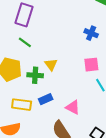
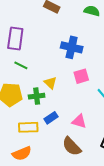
blue cross: (91, 33) -> (72, 47), moved, size x1.5
pink square: (91, 65) -> (81, 76), moved

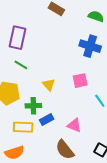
blue cross: (72, 47) -> (90, 46), moved
green cross: (37, 96) -> (33, 106), moved

